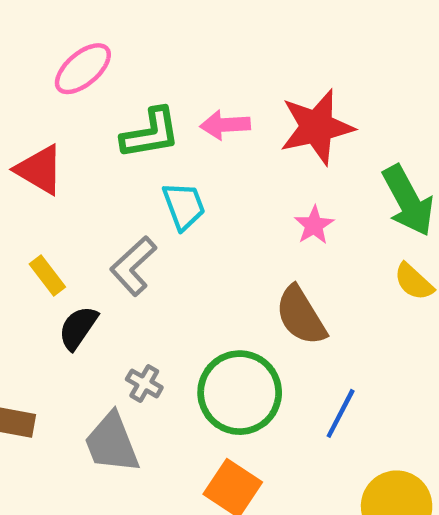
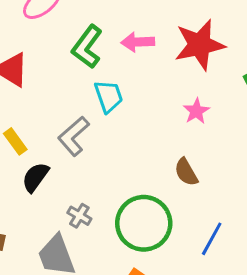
green L-shape: (151, 133) -> (87, 47), turned 135
brown semicircle: (301, 316) -> (186, 172), size x0.7

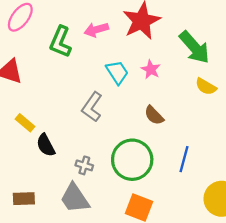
cyan trapezoid: (109, 96) -> (117, 72), moved
gray L-shape: (74, 136) -> (92, 107), moved
black semicircle: (35, 177) -> (46, 145), turned -50

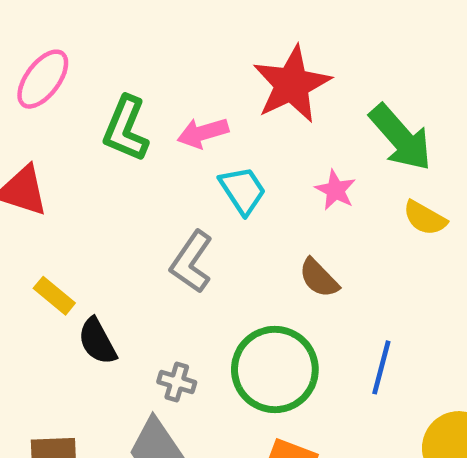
pink arrow: (96, 30) -> (203, 133), moved
pink star: (151, 69) -> (335, 190), moved

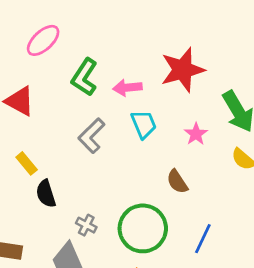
gray L-shape: (191, 262) -> (92, 136), moved

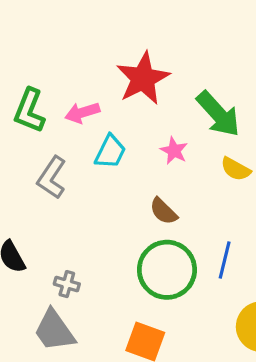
cyan trapezoid: (144, 124) -> (110, 152), turned 60
green circle: (143, 228) -> (167, 270), moved
blue line: (203, 239) -> (225, 260), moved

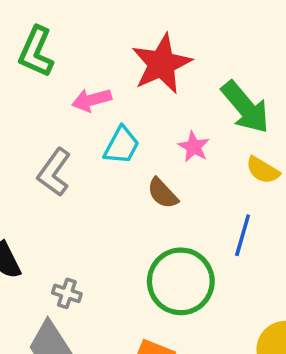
green L-shape: (29, 111) -> (36, 52), moved
brown semicircle: (163, 211) -> (163, 193), moved
blue line: (225, 260) -> (243, 235), moved

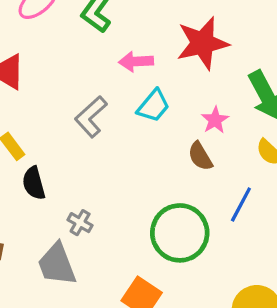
brown semicircle: (163, 193) -> (200, 156), moved

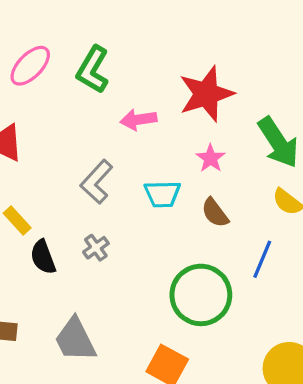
cyan trapezoid: (153, 106) -> (162, 194), moved, turned 54
pink star: (215, 120) -> (211, 158), moved
gray cross: (80, 223) -> (96, 248), moved, turned 30

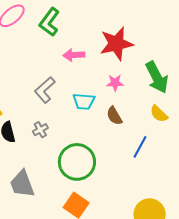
pink star: (211, 158) -> (115, 83), turned 30
green circle: (201, 295) -> (77, 162), moved

